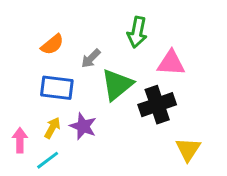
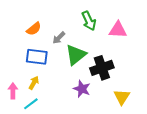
green arrow: (137, 32) -> (89, 21), turned -36
pink triangle: (171, 63) -> (118, 30), moved
purple star: (83, 126) -> (82, 89), moved

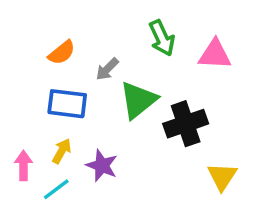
purple star: (82, 89) -> (102, 166), moved

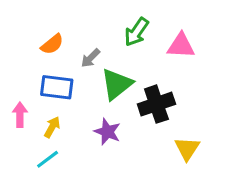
green arrow: (162, 38) -> (136, 32), turned 60
pink arrow: (23, 166) -> (20, 115), moved
purple star: (102, 166) -> (107, 132), moved

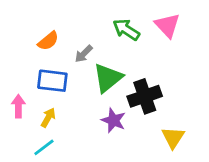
green arrow: (136, 32) -> (126, 30), turned 88
pink triangle: (181, 46) -> (167, 25), moved, turned 44
purple star: (107, 132) -> (113, 120), moved

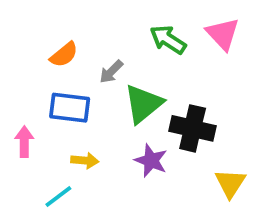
black cross: (145, 96) -> (193, 128), turned 32
yellow arrow: (48, 118) -> (85, 161), moved, turned 66

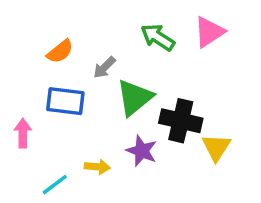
pink triangle: (223, 34) -> (209, 32), turned 40
yellow arrow: (85, 161) -> (97, 167), moved
yellow triangle: (230, 183) -> (216, 147), moved

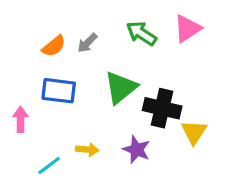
gray arrow: (104, 67) -> (87, 43), moved
purple star: (142, 151) -> (137, 150), moved

